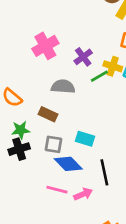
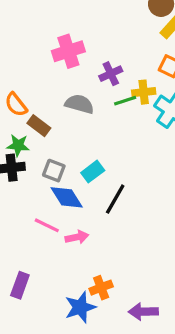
yellow cross: (113, 66) -> (144, 92), turned -36
brown rectangle: (48, 114) -> (39, 126), moved
cyan rectangle: (85, 139) -> (93, 172), turned -66
black line: (104, 172) -> (115, 199), moved, turned 30

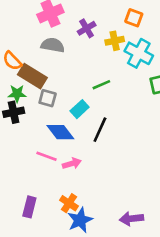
green line: (125, 101) -> (101, 85), moved
gray semicircle: (79, 104) -> (53, 45), moved
brown rectangle: (39, 126) -> (32, 76), size x1.5
gray square: (54, 171) -> (48, 98), moved
orange cross: (101, 288) -> (69, 203), moved, turned -30

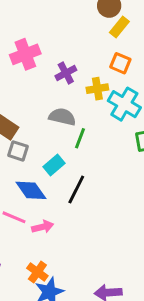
gray semicircle: (53, 45) -> (62, 117), moved
green line: (101, 85) -> (80, 138), turned -48

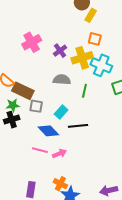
yellow cross: (97, 89) -> (82, 58), size x1.5
green line: (80, 138) -> (84, 91), moved
black line: (76, 189) -> (78, 126), turned 66

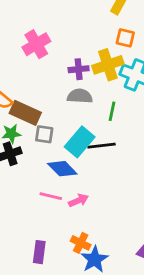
purple cross: (60, 51) -> (79, 69), moved, turned 32
cyan rectangle: (61, 112) -> (80, 142), size x1.5
black line: (78, 126) -> (102, 146), moved

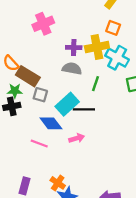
pink arrow: (78, 200) -> (77, 138), moved

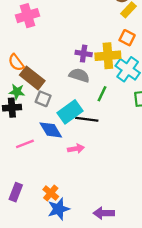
pink cross: (43, 24) -> (27, 16), moved
pink line: (39, 143) -> (25, 144), moved, turned -49

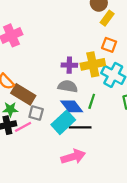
blue diamond: (51, 130) -> (72, 106), moved
pink line: (25, 144) -> (23, 127), moved
pink arrow: (76, 149) -> (73, 157), size x1.5

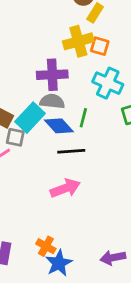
yellow cross: (93, 64) -> (78, 41), moved
purple cross: (69, 65) -> (52, 75), size x1.5
cyan rectangle: (63, 122) -> (30, 118), moved

